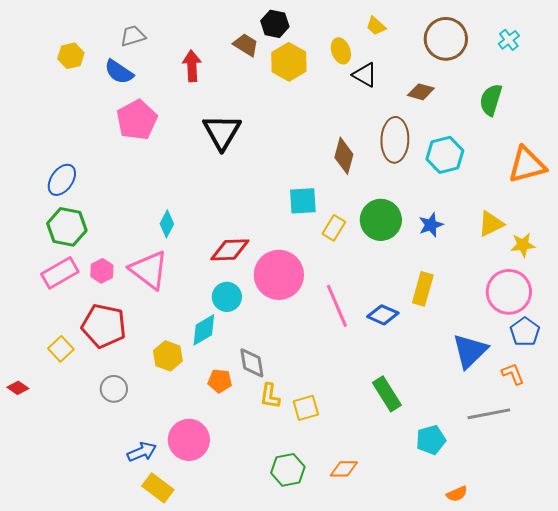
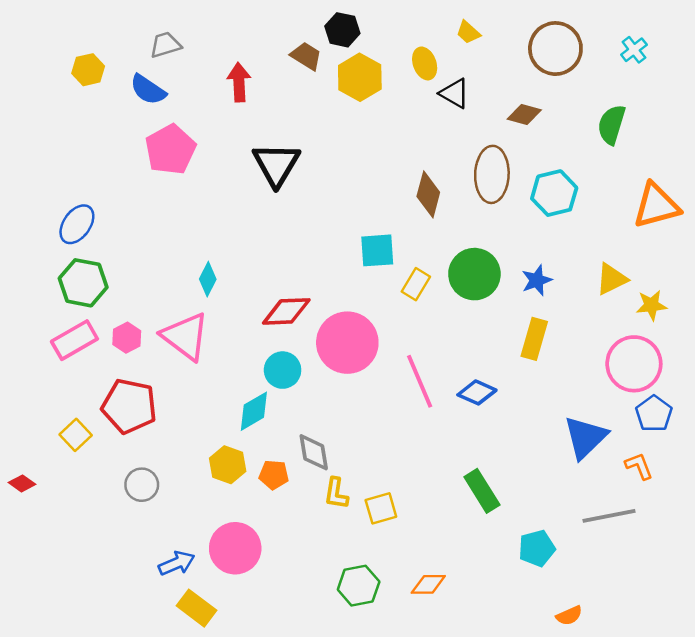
yellow rectangle: (423, 289) -> (534, 339), moved
yellow hexagon: (168, 356) -> (228, 465), moved

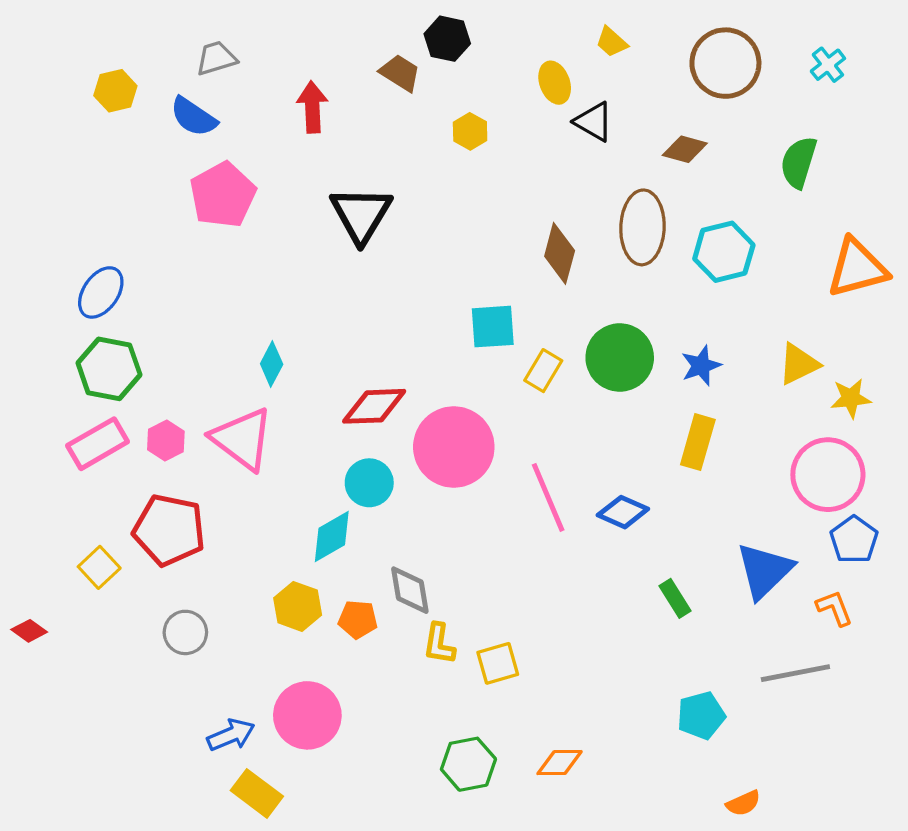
yellow hexagon: (360, 77) -> (470, 131), moved, size x0.6
green rectangle: (482, 491) -> (675, 598), moved, size x0.7

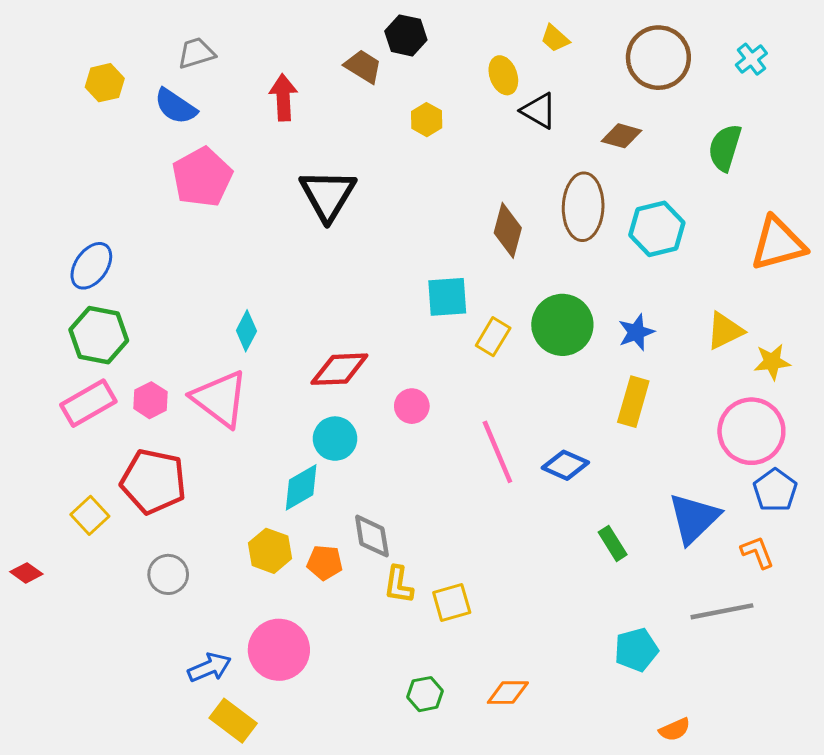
pink circle: (454, 447) -> (412, 406), size x0.5
green hexagon: (468, 764) -> (425, 694), size x0.7

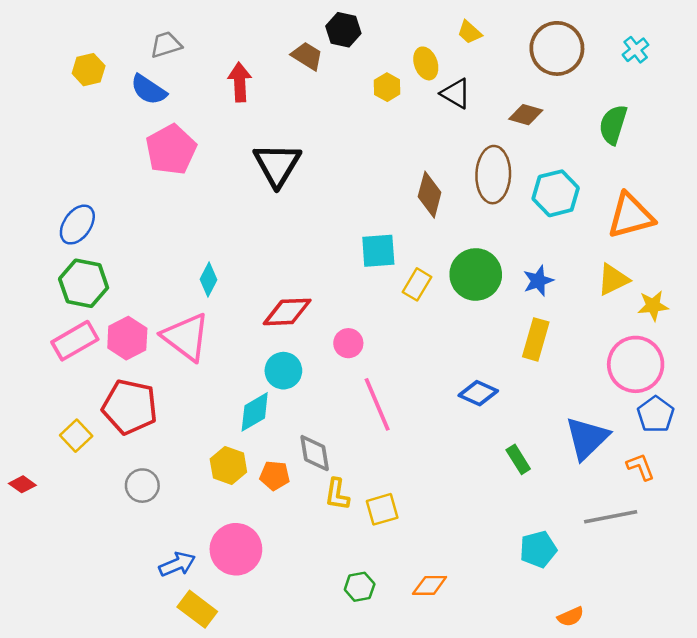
yellow hexagon: (427, 120) -> (387, 87), moved
orange triangle: (778, 244) -> (631, 216), moved
pink hexagon: (150, 400) -> (127, 338), size x1.4
pink line: (497, 452) -> (377, 404), moved

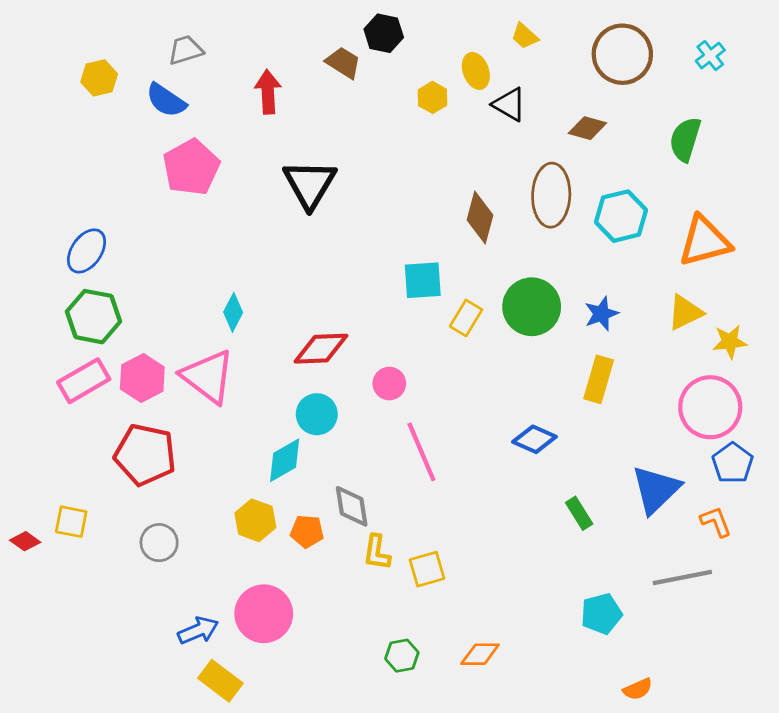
yellow square: (76, 436) -> (71, 522), moved, turned -36

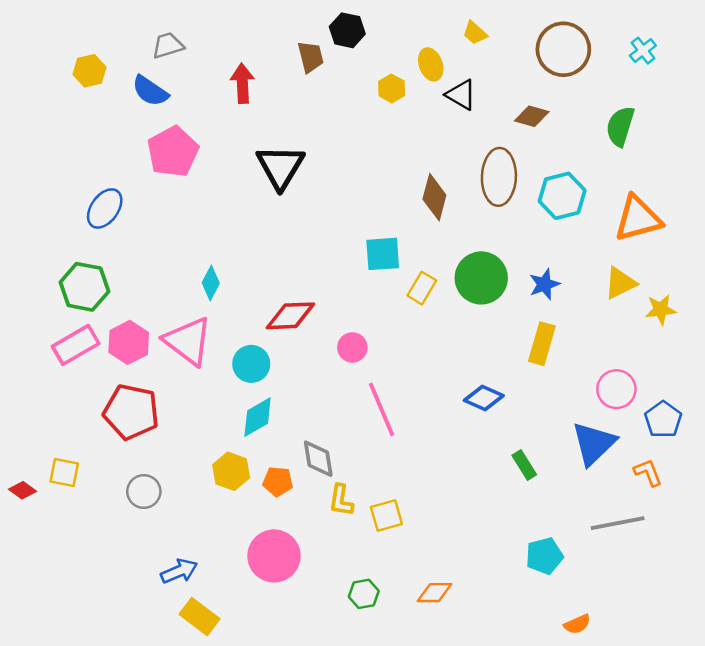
brown trapezoid: (343, 63) -> (311, 57), turned 44
blue ellipse: (87, 251) -> (105, 208), moved
pink circle: (710, 407) -> (616, 389), moved, size x0.7
cyan circle: (317, 414) -> (251, 364), moved
pink circle: (264, 614) -> (274, 556), moved

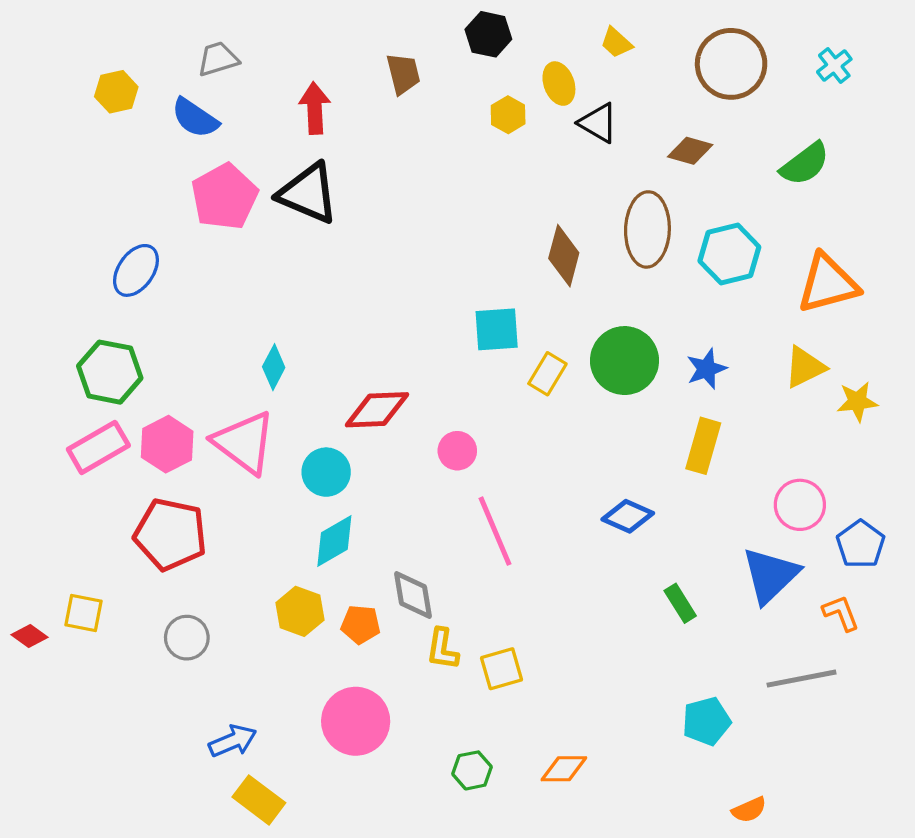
black hexagon: (347, 30) -> (488, 34), moved
green semicircle: (620, 126) -> (805, 164), turned -144
black triangle: (280, 167) -> (308, 193), moved, turned -38

